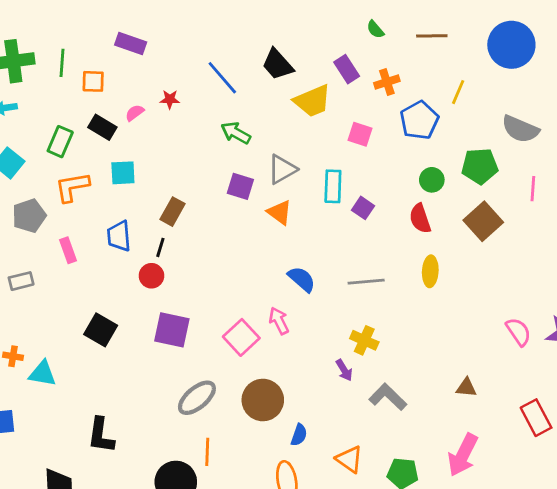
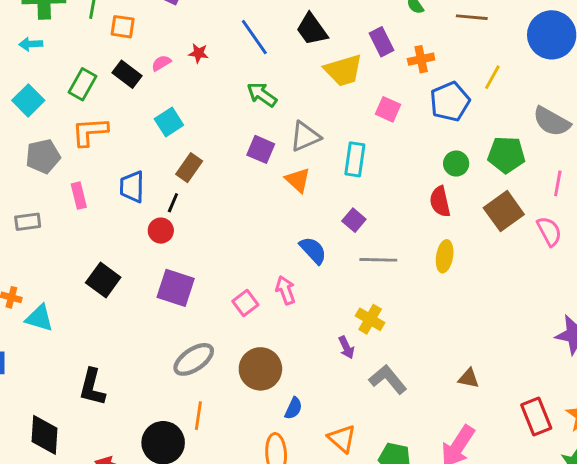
cyan square: (123, 173) -> (169, 122), moved, turned -36
purple square: (363, 208) -> (354, 220), moved
pink semicircle: (518, 332) -> (549, 231), moved
pink square: (241, 337) -> (245, 303), size x0.7

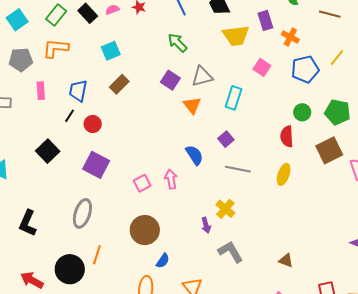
orange cross: (421, 59) -> (290, 37), turned 30
black line: (173, 203) -> (70, 116), moved
gray ellipse: (194, 359) -> (82, 213), moved, turned -48

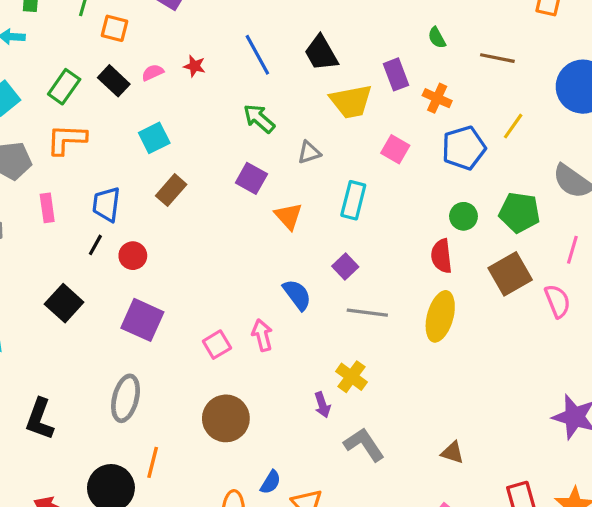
gray triangle: (202, 76) -> (309, 152), moved, size x0.7
yellow ellipse: (284, 174) -> (440, 316), size x1.4
blue semicircle: (163, 261) -> (271, 482), moved

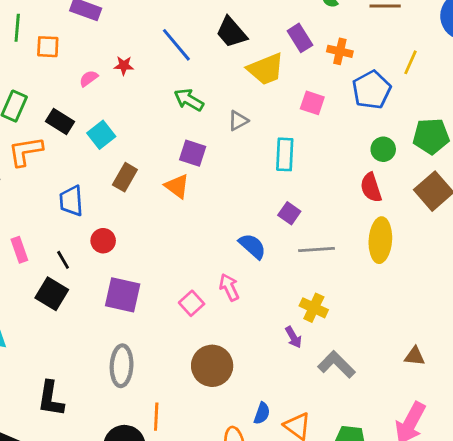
black rectangle: (114, 81) -> (60, 122), moved
pink rectangle: (47, 208) -> (19, 250), moved
orange triangle: (288, 216) -> (177, 186), moved
black line: (95, 245) -> (63, 260), moved, turned -48

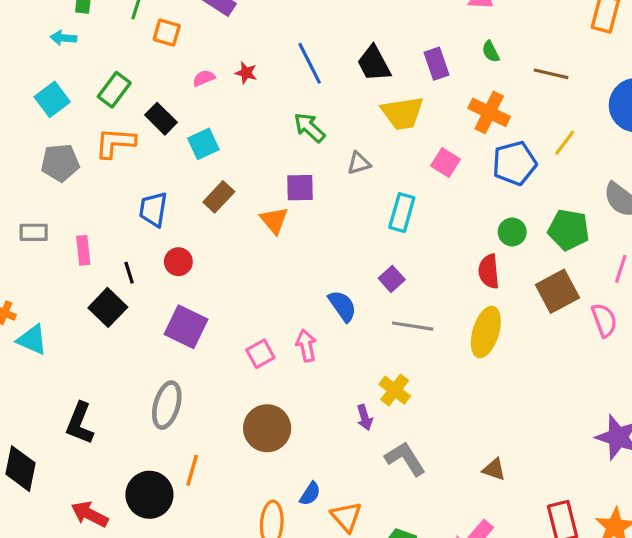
purple rectangle: (300, 38) -> (436, 64), moved
orange cross: (340, 51) -> (489, 112), size x1.4
purple square: (193, 153) -> (300, 188), turned -32

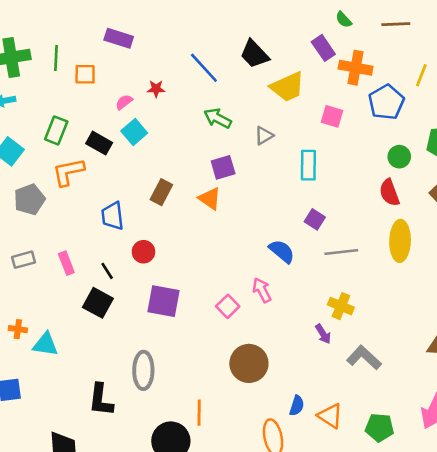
purple rectangle: (436, 64) -> (323, 48), moved
cyan square: (203, 144) -> (134, 132), moved
gray ellipse: (167, 405) -> (143, 370), moved

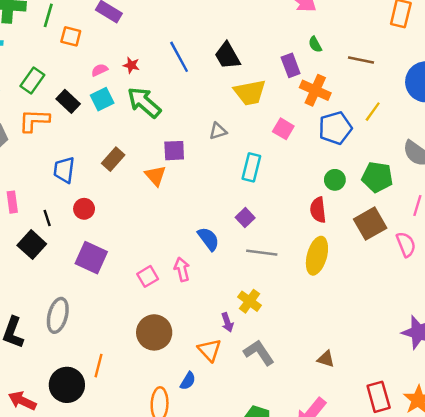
green arrow: (218, 118) -> (144, 102), moved, size x1.4
orange triangle: (330, 416) -> (210, 350), moved

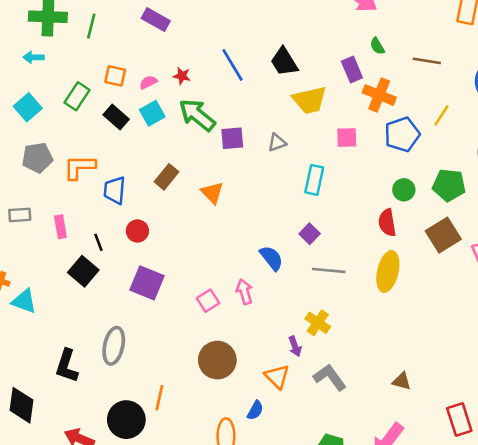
orange square: (71, 36) -> (115, 76), moved
orange L-shape: (34, 120) -> (79, 167), moved
pink square: (283, 129) -> (347, 137), turned -30
purple square: (174, 151) -> (232, 138), moved

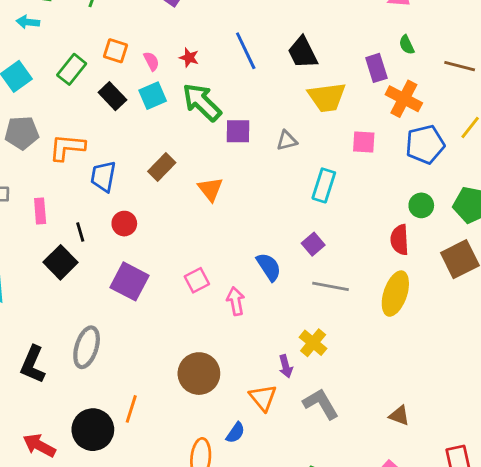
pink semicircle: (148, 82) -> (151, 61), turned 84
pink square: (208, 301) -> (197, 280), moved

